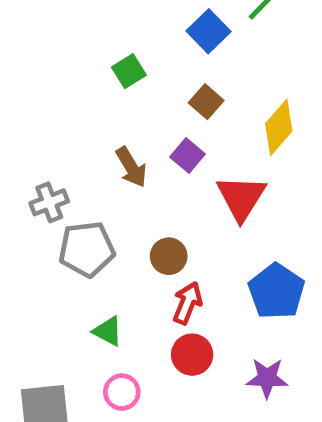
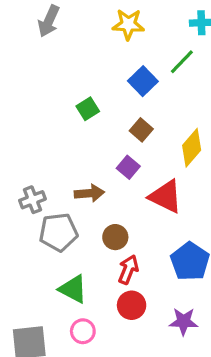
brown arrow: (131, 167) -> (89, 193), moved, turned -64
red triangle: (241, 198) -> (166, 196), turned -36
green triangle: (108, 331) -> (73, 289), size x1.4

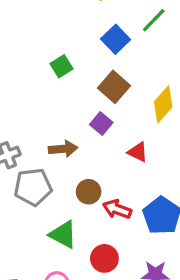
brown square: (141, 130) -> (114, 87), size x1.4
red triangle: (166, 196) -> (138, 152), size x0.6
red arrow: (128, 270) -> (117, 209), moved, turned -92
green triangle: (73, 289) -> (63, 235), moved

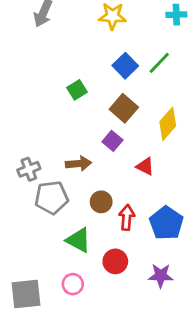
green line: (154, 20) -> (159, 63), moved
red arrow: (117, 209) -> (127, 217), turned 75

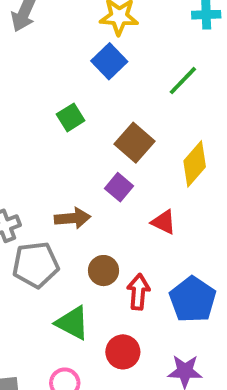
blue square: (125, 66) -> (109, 61), moved

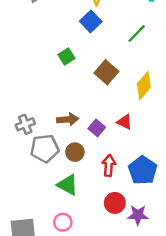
purple square: (119, 187) -> (97, 128), moved
brown circle: (103, 271) -> (75, 152), moved
red circle: (123, 352) -> (115, 203), moved

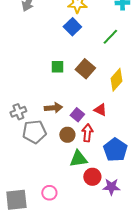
green square: (66, 57) -> (57, 67), moved, turned 32
brown circle: (75, 152) -> (67, 135), moved
red arrow: (109, 165) -> (87, 133), moved
green triangle: (68, 185) -> (78, 159), moved, turned -36

